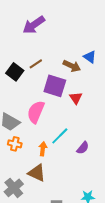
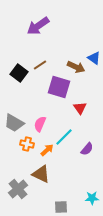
red triangle: (76, 98) -> (80, 108), moved
pink semicircle: (36, 112) -> (40, 124), moved, size x0.7
orange cross: (15, 144) -> (27, 144), moved
orange arrow: (43, 149) -> (47, 150), turned 40

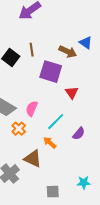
brown line: (40, 65) -> (32, 50), turned -64
orange cross: (27, 144) -> (19, 129), turned 32
orange arrow: (47, 150) -> (50, 143), moved, turned -96

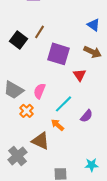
brown line: (32, 50) -> (40, 32), turned 40
brown arrow: (68, 52) -> (93, 52), moved

